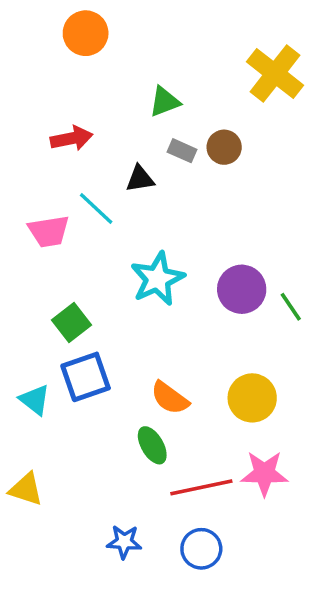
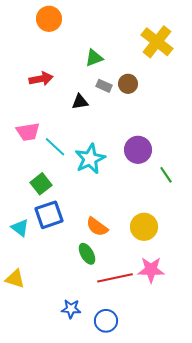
cyan line: (96, 209) -> (55, 147), moved
purple circle: (242, 289) -> (138, 150), moved
blue circle: (201, 549) -> (106, 321), moved

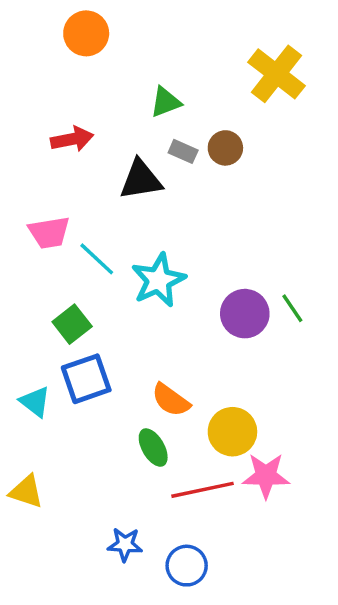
black triangle: (80, 102) -> (141, 180), size x1.5
purple circle: (138, 150) -> (245, 314), moved
yellow circle: (144, 227) -> (232, 432), moved

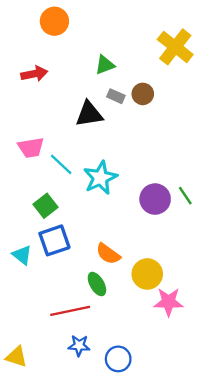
red arrow: (72, 139) -> (34, 74), moved
red line: (202, 490) -> (70, 311), moved
yellow triangle: (26, 492) -> (16, 357), moved

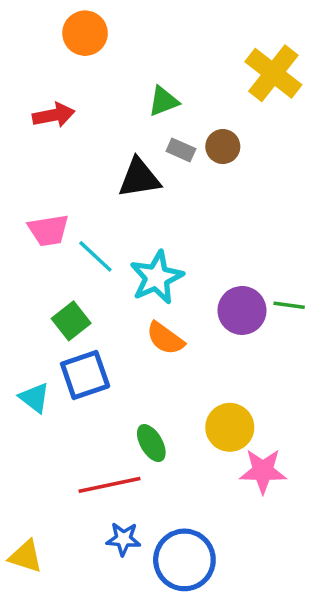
green line: (185, 196) -> (289, 305), turned -48
orange semicircle: (108, 254) -> (165, 338), moved
blue circle: (118, 359) -> (184, 560), size x1.5

